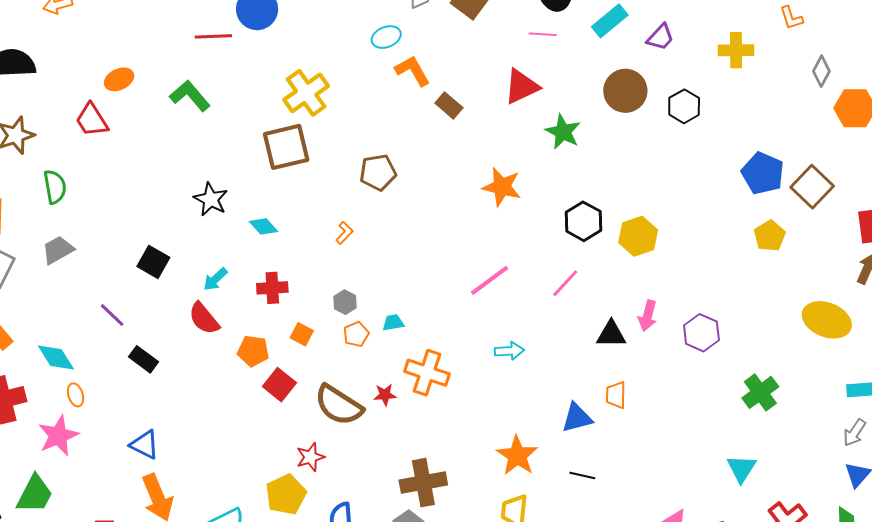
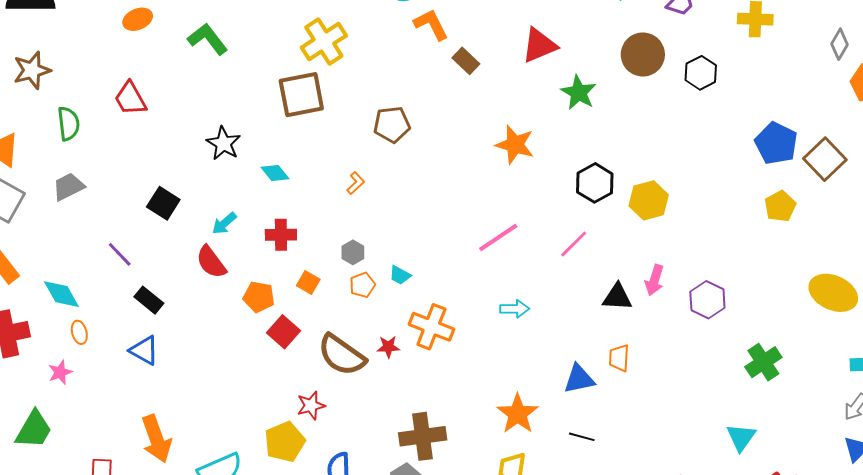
red trapezoid: (92, 120) -> (130, 99), moved
cyan trapezoid: (393, 323) -> (400, 275), turned -145
pink star: (58, 436) -> (60, 372), size x0.6
blue triangle: (145, 445) -> (144, 350), moved

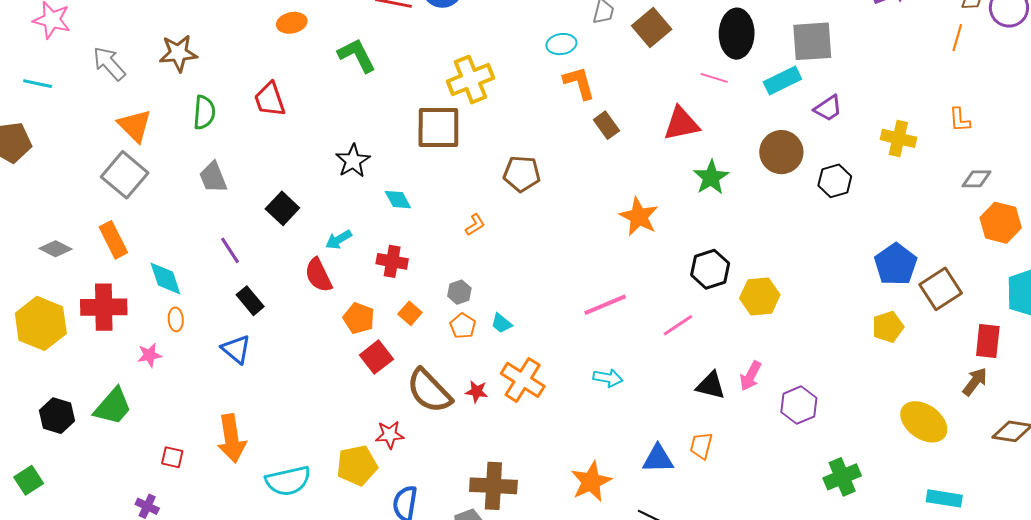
gray diamond: (840, 44) -> (977, 179), turned 48
gray trapezoid: (68, 187) -> (213, 177), moved, turned -96
orange pentagon: (362, 285) -> (463, 326), turned -30

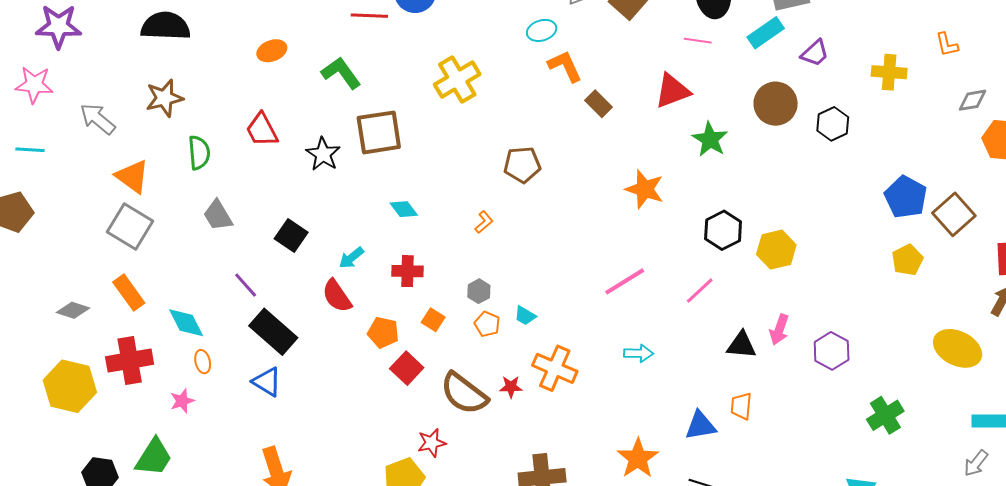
brown square: (438, 128) -> (379, 132), moved
black star: (353, 161) -> (323, 154), moved
black rectangle: (250, 301) -> (273, 332), size x1.6

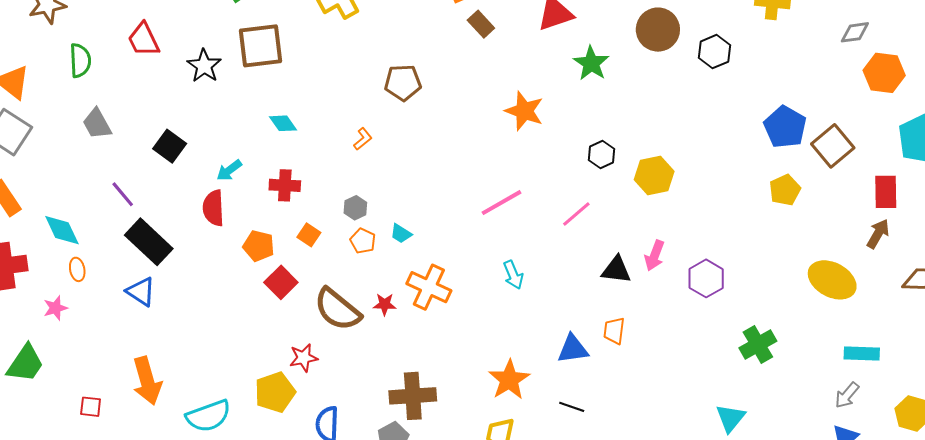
black hexagon: (723, 230) -> (602, 154), size x0.7
red semicircle: (337, 296) -> (213, 208), turned 30
cyan arrow: (639, 353) -> (513, 275), turned 64

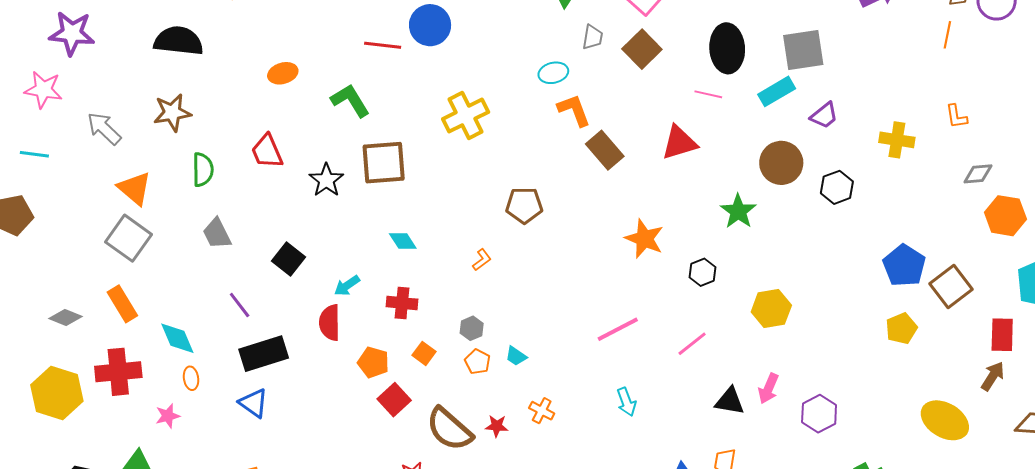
brown rectangle: (481, 24) -> (605, 150), size x1.4
green star: (591, 63) -> (738, 211), moved
black hexagon: (602, 154) -> (702, 272), moved
black rectangle: (149, 242) -> (264, 354), turned -63
orange cross: (429, 287) -> (542, 411), size x0.6

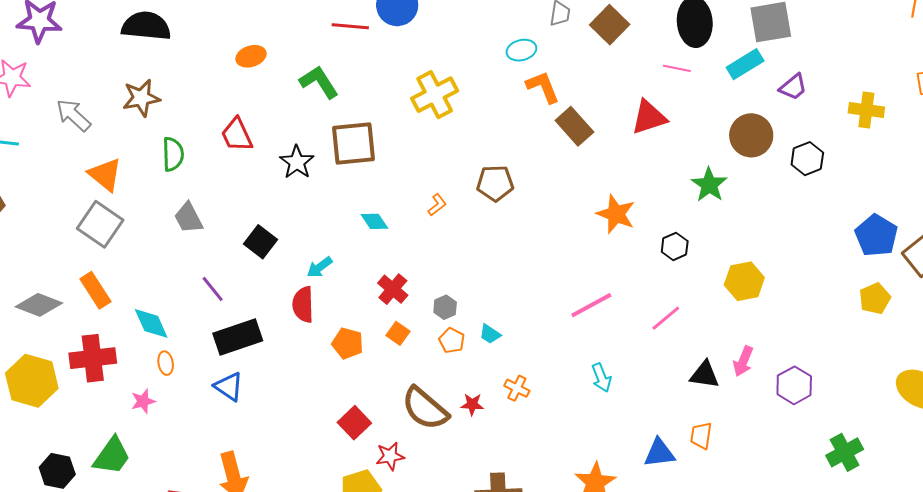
orange L-shape: (482, 260) -> (437, 205), moved
red cross: (402, 303) -> (393, 289), moved, turned 36
gray diamond: (65, 317) -> (39, 305), size x1.4
red square: (394, 400) -> (354, 423), moved

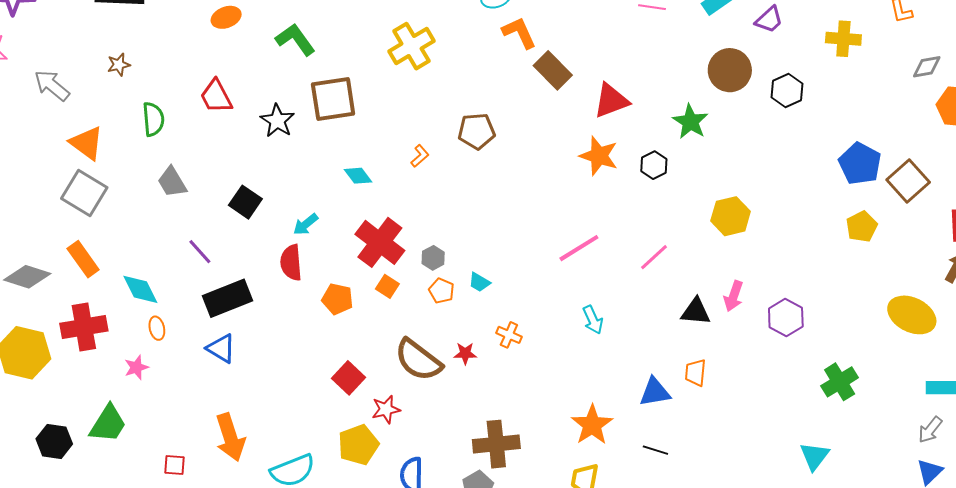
brown star: (141, 98) -> (119, 65), size x0.6
red triangle: (649, 117) -> (611, 101), moved
black hexagon: (675, 246) -> (654, 165), moved
red cross: (393, 289) -> (380, 242), size x1.6

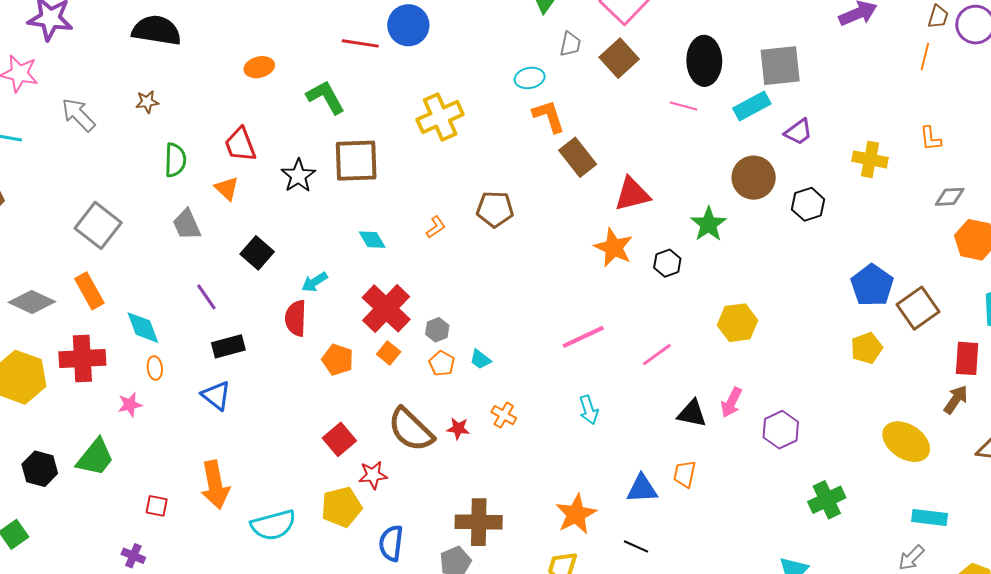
orange triangle: (87, 143) -> (227, 188), moved, size x0.7
black rectangle: (228, 298) -> (228, 346), size x0.7

